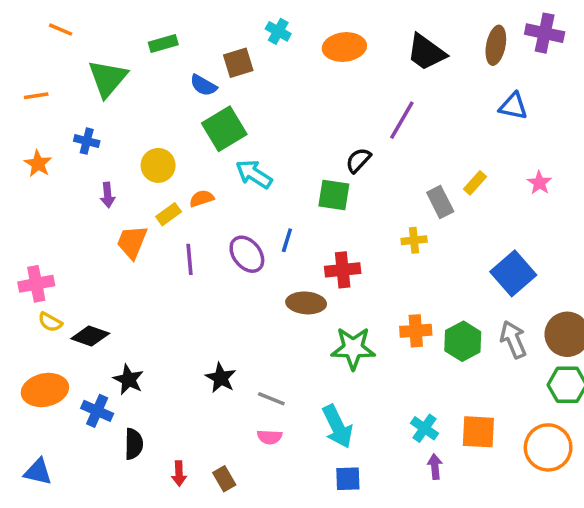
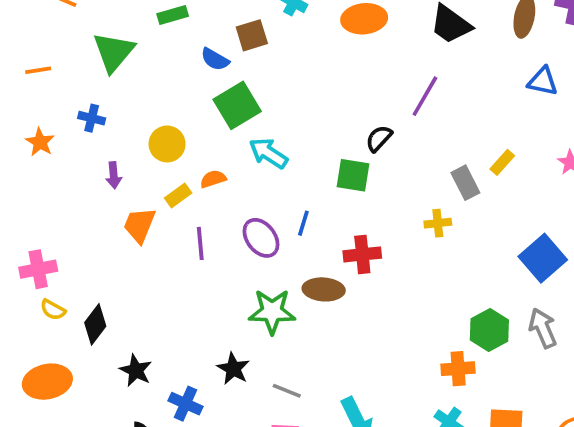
orange cross: (416, 331) -> (458, 369), moved
black diamond: (90, 336) -> (95, 324), turned -72
green star: (353, 348) -> (272, 312), moved
blue cross: (97, 411) -> (185, 404), moved

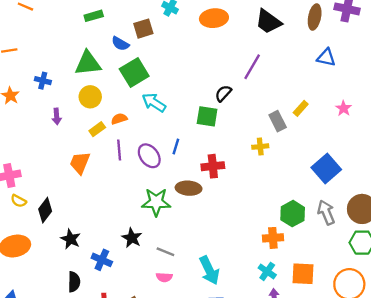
green triangle: (114, 52) -> (88, 63), moved, turned 44
orange trapezoid: (139, 225) -> (80, 163), moved
purple line: (200, 243) -> (119, 150), moved

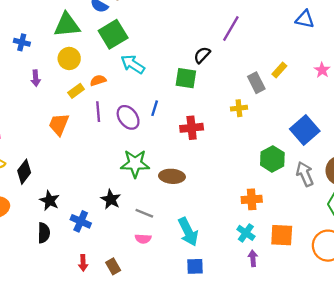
brown ellipse: (189, 188) -> (172, 176), moved
green hexagon: (293, 214) -> (272, 159), moved
black semicircle: (74, 282) -> (44, 233), moved

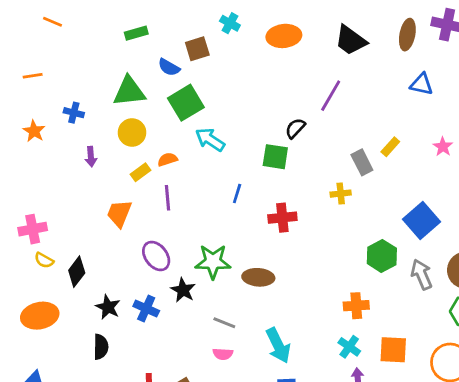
purple ellipse: (128, 117) -> (156, 256), moved
black star: (111, 199) -> (183, 290), moved
blue cross: (81, 221) -> (146, 309), moved

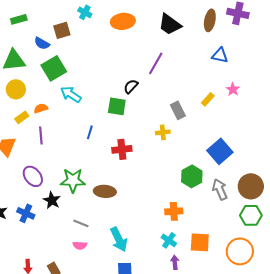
yellow rectangle: (390, 147) -> (208, 99), moved
pink star: (443, 147) -> (233, 89), moved

